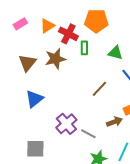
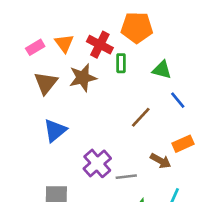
pink rectangle: (20, 24) -> (35, 47), moved
orange triangle: (47, 26) -> (64, 43), moved, turned -35
brown arrow: (114, 122) -> (161, 161), turned 49
gray line: (88, 134) -> (126, 177), turned -35

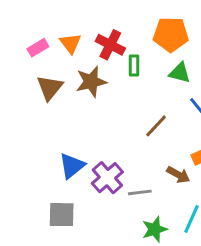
orange pentagon: (137, 28) -> (171, 34), moved
blue triangle: (55, 130) -> (72, 166), moved

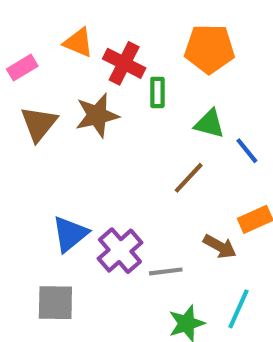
orange triangle: (70, 43) -> (78, 43), moved, turned -30
green triangle: (180, 73) -> (209, 124), moved

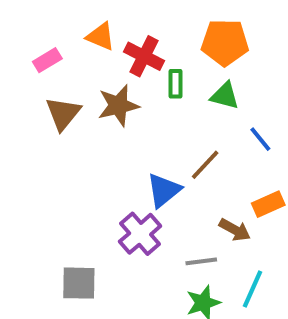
green triangle: (209, 124) -> (225, 96), moved
blue triangle: (70, 234) -> (164, 190), moved
gray line: (166, 271) -> (201, 261), moved

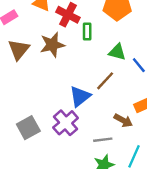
green triangle: (225, 96) -> (117, 52), moved
gray square: (79, 283) -> (28, 128), moved, turned -30

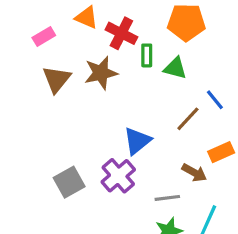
green triangle: (117, 52) -> (175, 68), moved
brown line: (105, 81) -> (188, 119), moved

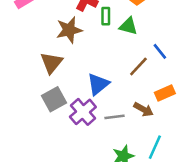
brown triangle: (57, 79) -> (51, 63), moved
gray square: (69, 182) -> (54, 99), moved
gray line: (167, 198) -> (114, 117), moved

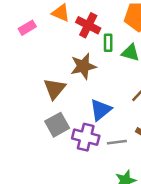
brown star: (69, 30) -> (83, 66), moved
purple cross: (83, 112) -> (86, 137), turned -35

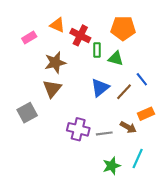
brown star: (83, 66) -> (55, 63), moved
blue triangle: (101, 110) -> (100, 88), moved
gray square: (57, 125) -> (27, 113), moved

